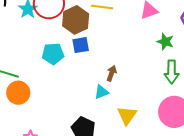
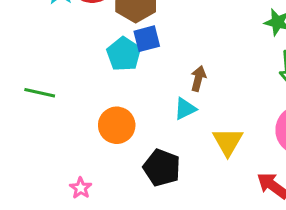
cyan pentagon: (53, 54) -> (124, 54), moved, turned -30
orange circle: (18, 93) -> (117, 125), moved

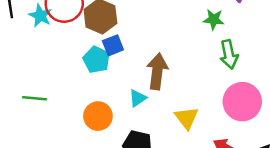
brown arrow: (198, 78) -> (157, 71), size x1.8
cyan triangle: (185, 109) -> (138, 98), moved

